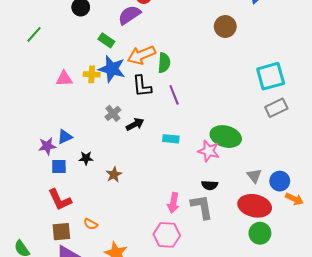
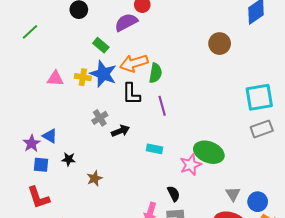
blue triangle: (65, 137) -> (50, 136), turned 49
purple star: (47, 146) -> (32, 143), turned -30
pink star: (209, 151) -> (191, 165), turned 30
black semicircle: (210, 185) -> (174, 194), moved, turned -126

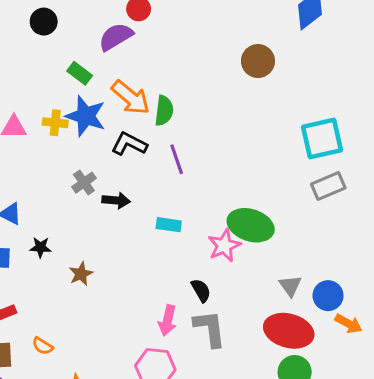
orange arrow: (134, 63) -> (131, 97), turned -120
black L-shape: (131, 94) -> (129, 144), turned 120
black arrow: (120, 131) -> (116, 200), turned 30

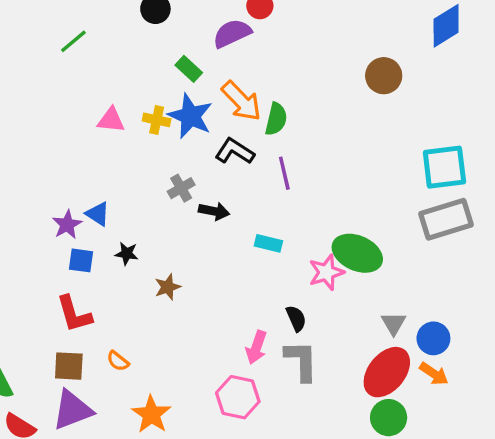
gray rectangle: (328, 186) -> (446, 219), size x1.4
orange arrow: (348, 324) -> (434, 374), moved
red ellipse: (289, 331) -> (387, 372), turned -72

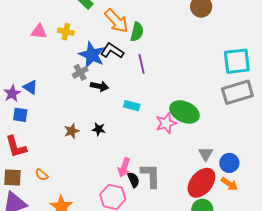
blue star: (190, 116) -> (92, 55), moved
black star: (127, 254) -> (99, 129), moved
black semicircle: (296, 318) -> (134, 180), moved

